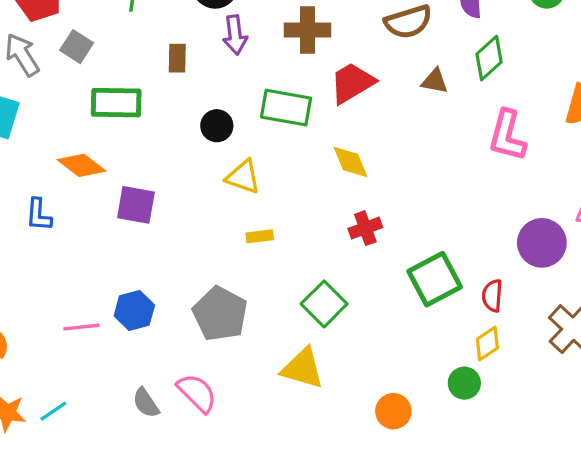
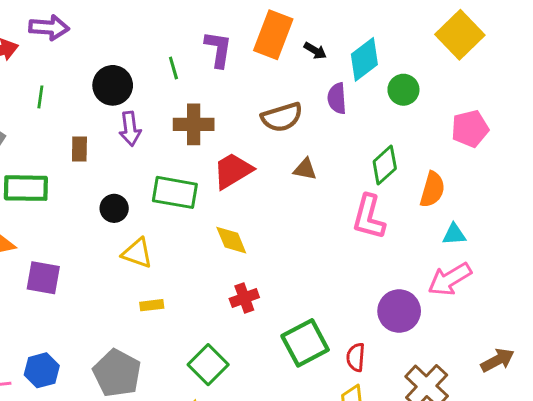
green diamond: (489, 58) -> (385, 165), moved

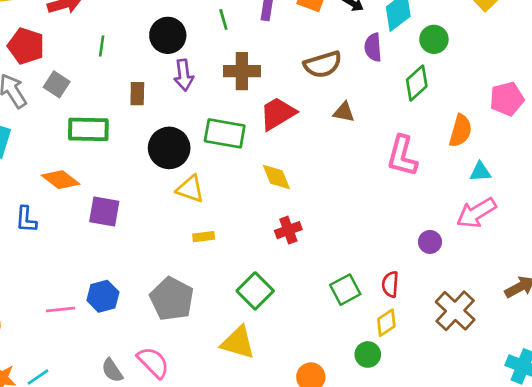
pink pentagon: (470, 129) -> (507, 99), moved
green diamond: (385, 165) -> (417, 83), moved
black circle: (114, 208) -> (169, 148), size x1.6
purple circle: (399, 311) -> (430, 242), size x0.6
green square: (305, 343) -> (345, 290), moved, size x0.7

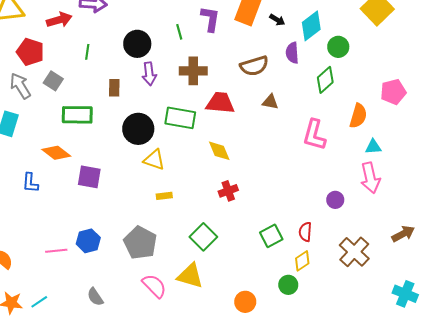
red trapezoid: (278, 113) -> (220, 103), turned 36
pink arrow: (476, 213) -> (370, 178), turned -72
pink semicircle: (153, 362) -> (154, 286), moved

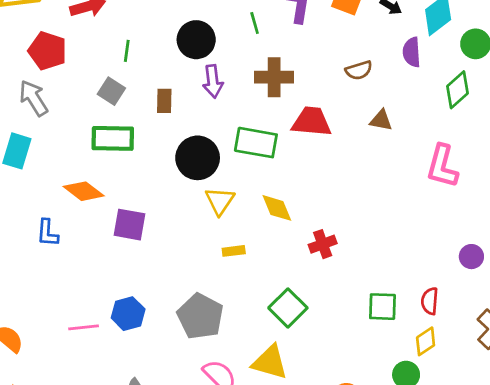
brown semicircle: (254, 66) -> (359, 70), size x0.7
gray square: (53, 81) -> (111, 91), moved
yellow diamond: (219, 151) -> (277, 208), moved
yellow triangle: (154, 160) -> (220, 201), turned 45
green square: (271, 236) -> (382, 307), turned 30

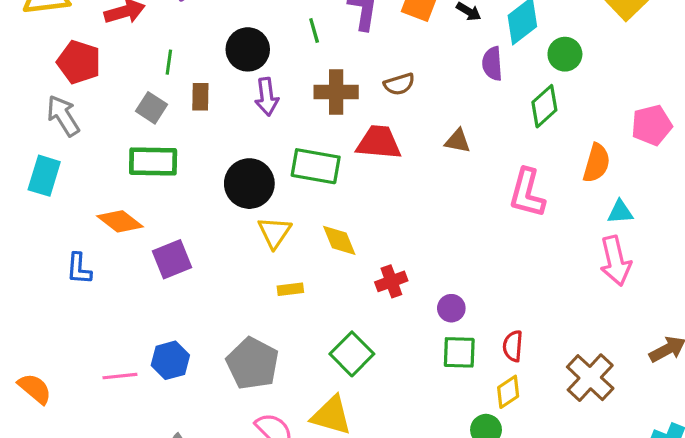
brown semicircle: (359, 70) -> (399, 84), moved
brown rectangle: (164, 101) -> (200, 97), moved
purple square: (129, 225) -> (172, 259), turned -32
purple circle: (471, 257) -> (451, 308), moved

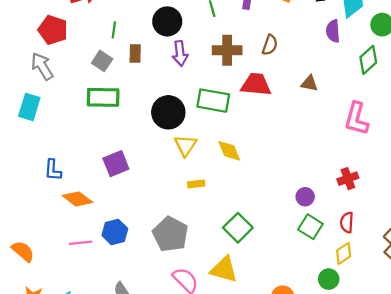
brown semicircle: (399, 84) -> (270, 45), turned -54
orange diamond: (120, 221) -> (77, 199), moved
red cross: (391, 281) -> (348, 179), moved
green square: (459, 352) -> (310, 227), turned 30

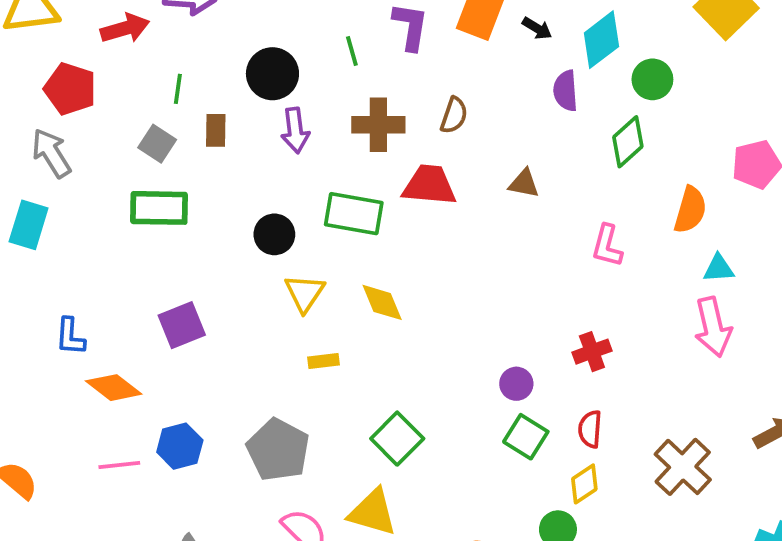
black circle: (168, 112) -> (274, 234), size x0.7
pink L-shape: (356, 119) -> (607, 246), size x0.7

